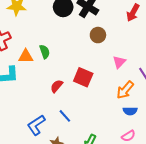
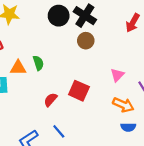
brown circle: (98, 35) -> (86, 41), moved
orange arrow: (125, 90) -> (123, 105), turned -108

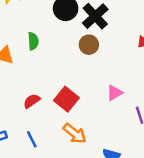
green semicircle: (38, 63) -> (33, 41), moved
orange arrow: (123, 105) -> (75, 133), moved

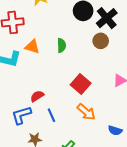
green semicircle: (33, 41) -> (62, 45), moved
red semicircle: (32, 101) -> (37, 96), moved

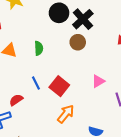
orange arrow: (86, 112) -> (66, 114), turned -90
blue line: (51, 115) -> (36, 83), moved

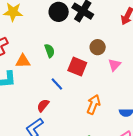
brown circle: (78, 42) -> (98, 47), moved
red square: (59, 86) -> (77, 67), moved

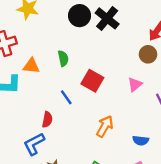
brown circle: (98, 47) -> (148, 54), moved
red semicircle: (43, 105) -> (47, 120), turned 144

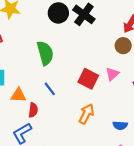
green semicircle: (63, 58) -> (45, 53), size x1.6
orange triangle: (31, 66) -> (18, 95), moved
red square: (92, 81) -> (88, 79), moved

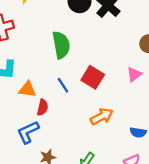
red square: (88, 79) -> (93, 77), moved
orange arrow: (86, 114) -> (102, 117), turned 30

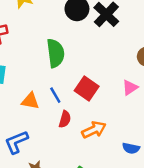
orange triangle: (27, 89) -> (30, 101), moved
red semicircle: (43, 107) -> (65, 119), moved

